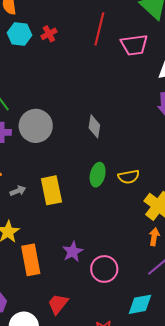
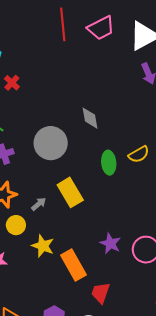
red cross: (49, 34) -> (12, 83), moved
gray circle: (36, 126) -> (51, 143), moved
red trapezoid: (58, 304) -> (101, 293), moved

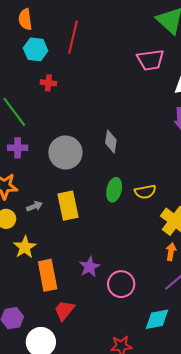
red line: (63, 24) -> (73, 37), moved
red cross: (12, 83) -> (48, 83), turned 35

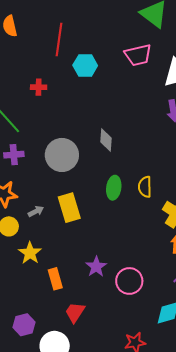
cyan hexagon: (36, 49) -> (85, 65), moved
yellow semicircle: (145, 192) -> (145, 187), turned 105
orange rectangle: (48, 275) -> (55, 279), size x0.7

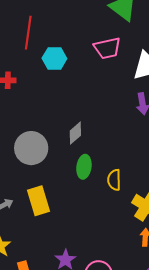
gray diamond: (106, 140) -> (75, 133), turned 45
green ellipse: (114, 188) -> (84, 167), moved

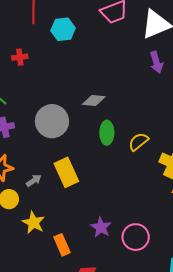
gray diamond: (75, 133) -> (94, 100), turned 55
yellow semicircle: (114, 180) -> (138, 142), turned 60

